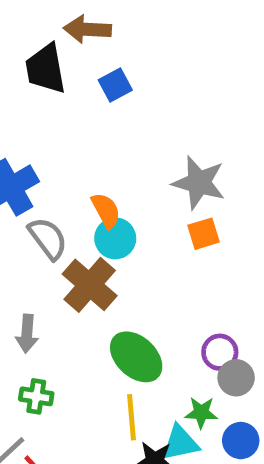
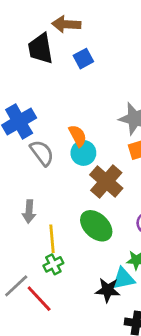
brown cross: (90, 285) -> (106, 181), moved
green cross: (36, 396) -> (53, 264), moved, turned -36
yellow line: (131, 417) -> (52, 239), moved

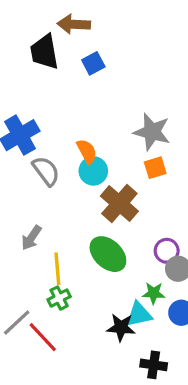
gray arrow: (29, 212) -> (31, 238), turned 30

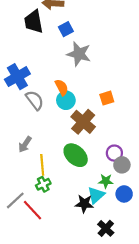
gray star: (152, 132) -> (79, 54), moved
cyan triangle: (139, 314) -> (96, 195), turned -30
black cross: (154, 365) -> (106, 228), turned 35

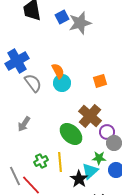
gray star: (79, 54) -> (80, 23), moved, turned -30
brown cross: (83, 122) -> (90, 116), moved
yellow line: (42, 165) -> (60, 162), moved
gray line: (15, 200) -> (15, 176), turned -72
black star: (84, 204) -> (79, 179), turned 30

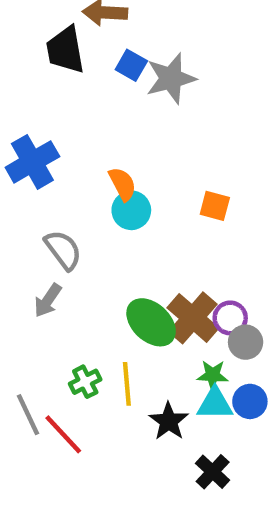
blue square: (62, 17) -> (131, 65), turned -32
orange square: (100, 81) -> (215, 206), turned 32
gray semicircle: (33, 83) -> (63, 250), moved
brown cross: (90, 116) -> (193, 318), moved
cyan triangle: (90, 171) -> (215, 404), moved, turned 42

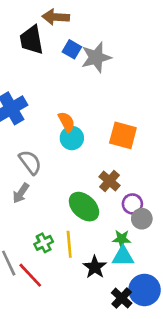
orange square: (215, 206) -> (123, 135), size x1.5
brown cross: (193, 318) -> (110, 181), moved, size x0.7
blue circle: (250, 401) -> (144, 290), moved, size x1.5

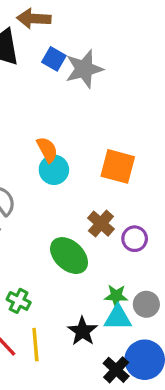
purple circle: (132, 204) -> (135, 239), moved
gray circle: (142, 219) -> (146, 304), moved
green cross: (44, 243) -> (19, 301), turned -36
yellow line: (69, 244) -> (35, 345), moved

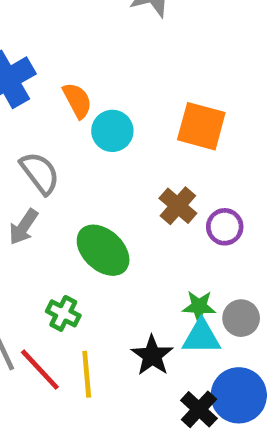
orange semicircle: (47, 150) -> (77, 100), moved
green ellipse: (69, 256) -> (103, 250), moved

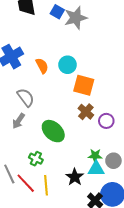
orange square: (201, 126) -> (84, 85), moved
cyan circle: (112, 131) -> (68, 65), moved

